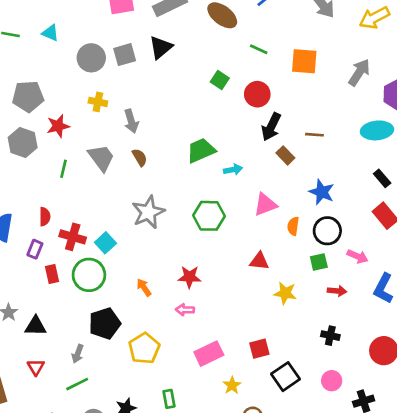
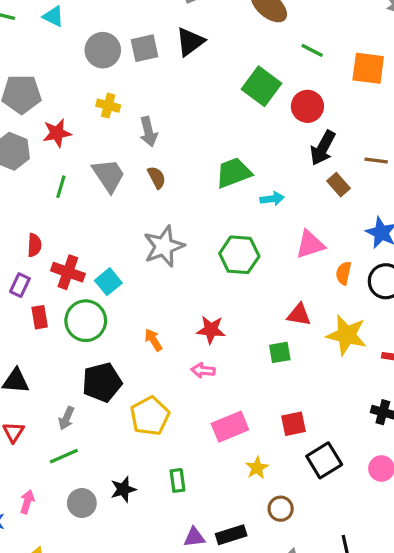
green square: (220, 80) -> (262, 86), size x1.6
green square: (319, 262) -> (280, 352), moved
yellow star: (285, 293) -> (347, 335), moved, size x1.4

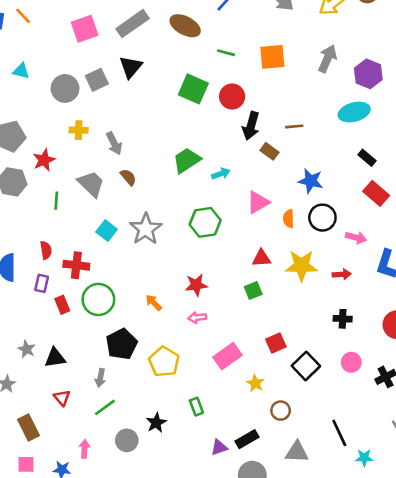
cyan square: (108, 282) -> (107, 231), moved

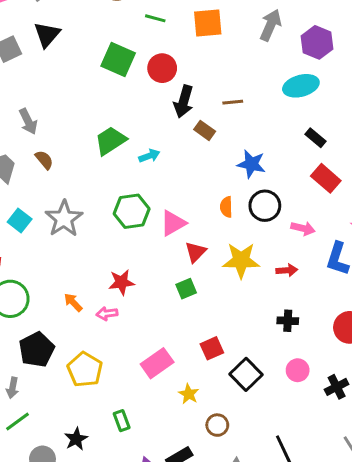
pink triangle: (258, 202) -> (173, 223), moved
red triangle: (261, 258) -> (196, 252), turned -42
pink arrow: (197, 318) -> (107, 314), moved

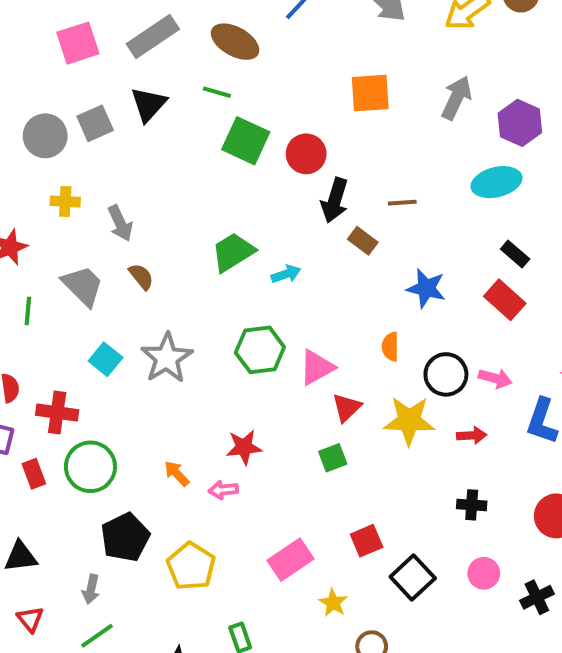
green line: (155, 18) -> (217, 92), moved
red rectangle: (326, 178) -> (505, 300), moved
black circle: (265, 206) -> (446, 374), moved

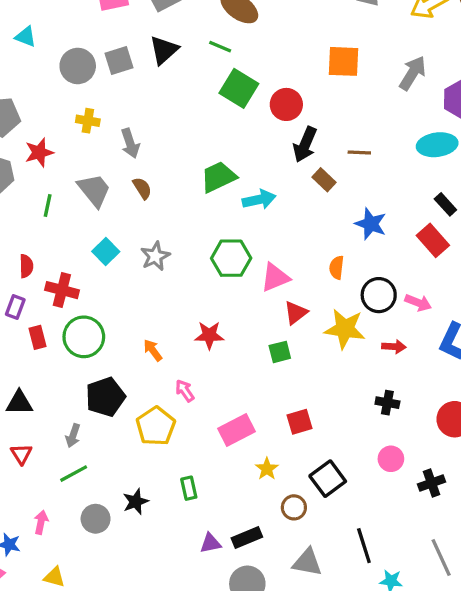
cyan arrow: (286, 274) -> (259, 199), size x1.4
gray star: (167, 358) -> (155, 256), size x0.7
pink arrow: (223, 490) -> (185, 391), moved, turned 55
black square: (413, 577) -> (328, 479), moved

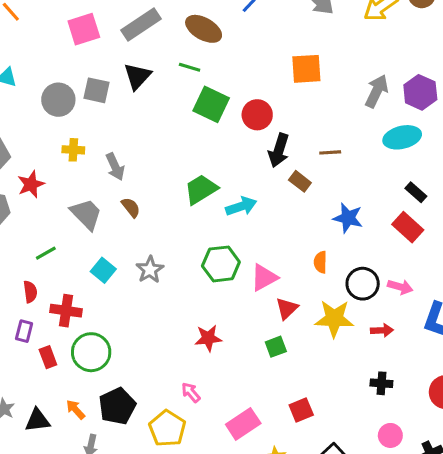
gray square: (119, 60) -> (97, 90), turned 36
gray arrow: (413, 73) -> (377, 91), moved
green line: (48, 206) -> (46, 253), moved, turned 55
orange arrow: (153, 350) -> (76, 409), moved

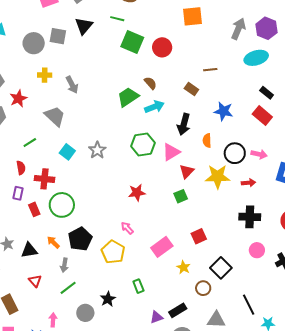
black arrow: (279, 150) -> (184, 124), moved
brown semicircle: (131, 207) -> (150, 83), moved
black cross: (381, 383) -> (250, 217), size x1.5

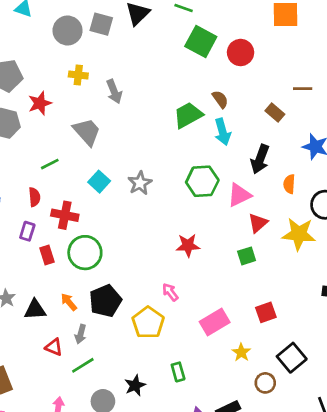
cyan arrow: (154, 107) -> (223, 132), turned 90
red triangle: (35, 281) -> (54, 347), moved, turned -32

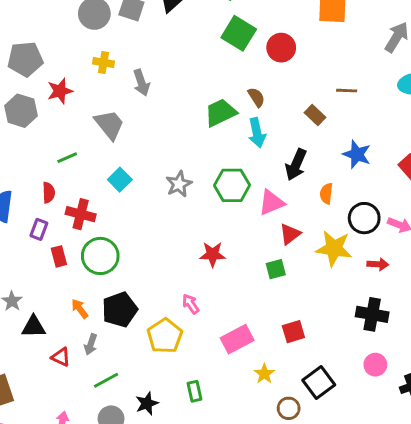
gray star: (140, 183) -> (179, 184), moved
black triangle: (35, 310) -> (33, 327), moved
green line: (83, 365) -> (106, 380), moved

